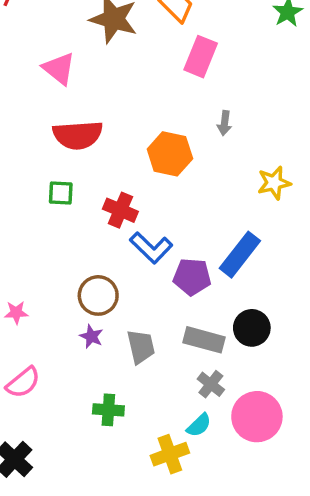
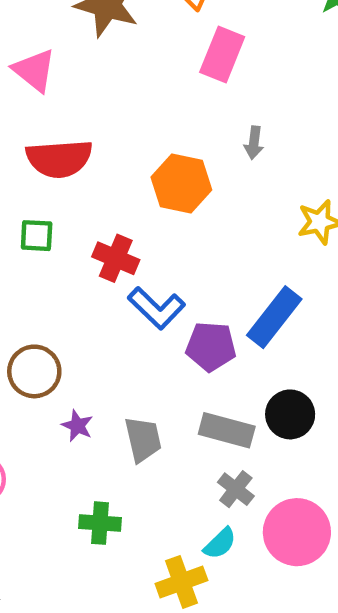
brown circle: (98, 295) -> (34, 371), moved

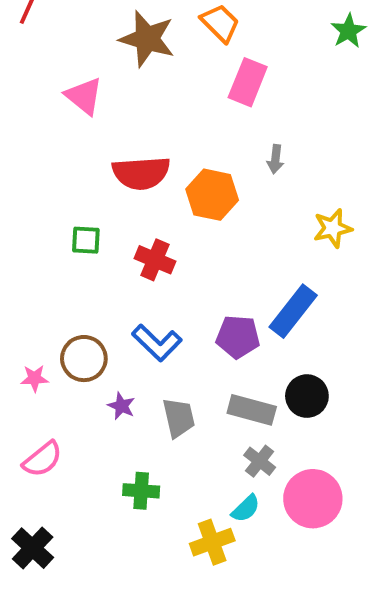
red semicircle: (59, 159) -> (141, 173), moved
blue L-shape: (157, 308) -> (157, 343), moved

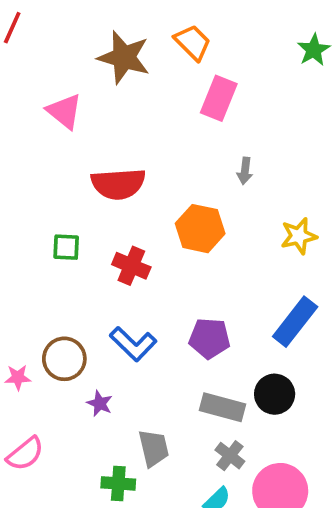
orange hexagon: (212, 195) -> (200, 229), moved
blue rectangle: (293, 311) -> (295, 322), moved
gray trapezoid: (179, 418) -> (154, 448), moved

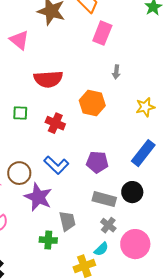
purple star: (100, 403) -> (38, 197), size x2.0

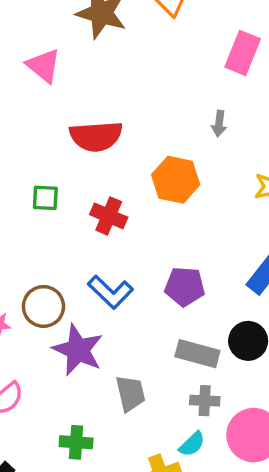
pink rectangle: (102, 33) -> (243, 53), moved
gray cross: (108, 225) -> (205, 401), turned -35
green cross: (48, 240) -> (76, 442), moved

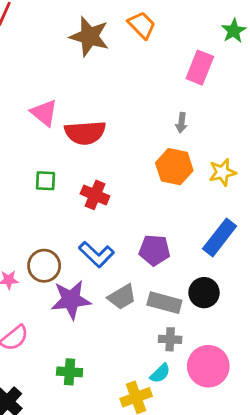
pink triangle: (43, 66) -> (44, 113), moved
orange hexagon: (176, 180) -> (174, 167), moved
purple star: (78, 350) -> (71, 300), turned -30
gray trapezoid: (130, 393) -> (122, 297), moved, turned 72

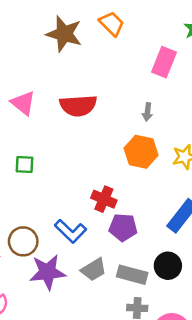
red semicircle: (85, 133) -> (78, 106), moved
red cross: (95, 195) -> (104, 199), moved

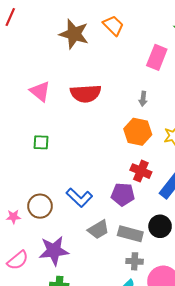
red cross: (104, 199) -> (141, 171), moved
purple star: (48, 272) -> (54, 251), moved

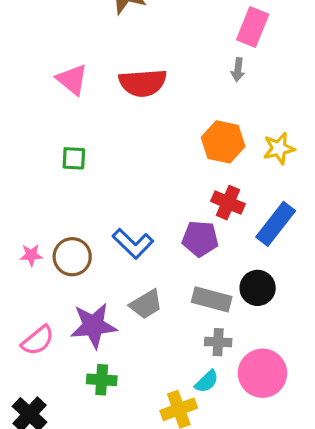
gray arrow: (143, 99) -> (238, 70), moved
pink star: (13, 217) -> (31, 255), moved
gray trapezoid: (98, 229) -> (146, 304), moved

